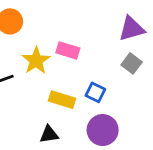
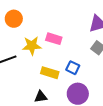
yellow star: (36, 61) -> (32, 46), turned 30

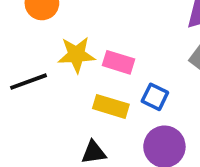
pink rectangle: (54, 39) -> (119, 62), moved

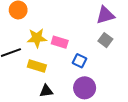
yellow rectangle: (111, 106) -> (37, 66), moved

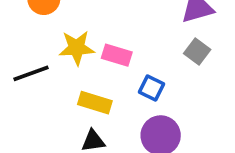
yellow rectangle: (37, 66) -> (95, 103), moved

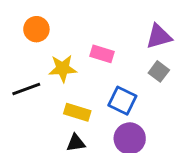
pink rectangle: (117, 55) -> (102, 54), moved
blue square: (151, 88) -> (122, 101), size x1.4

